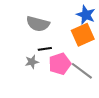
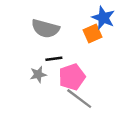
orange square: (83, 35) -> (92, 33), moved, size x0.7
gray line: (82, 71) -> (79, 99), moved

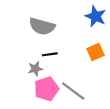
orange square: (92, 33) -> (95, 52), moved
pink pentagon: (72, 77) -> (46, 89), moved

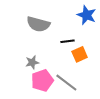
orange square: (95, 52) -> (80, 54), moved
black line: (50, 54) -> (67, 41), moved

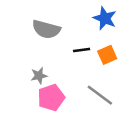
orange square: (80, 54) -> (107, 55), moved
gray line: (66, 83) -> (100, 95), moved

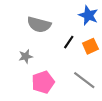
black line: (82, 50) -> (69, 42), turned -48
gray star: (39, 76) -> (26, 56), moved

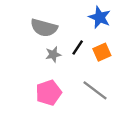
gray star: (26, 56) -> (53, 54), moved

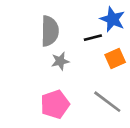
gray semicircle: (44, 28) -> (50, 31), turned -104
black line: (78, 47) -> (93, 38), moved, turned 42

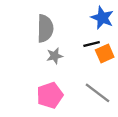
black line: (93, 38) -> (92, 44), moved

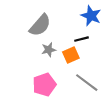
gray semicircle: (45, 28) -> (40, 25), turned 40
orange square: (105, 53) -> (71, 55), moved

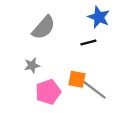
gray star: (49, 50) -> (32, 65), moved
orange square: (71, 55) -> (77, 79), moved, turned 35

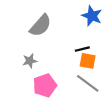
black line: (88, 42) -> (82, 49), moved
orange square: (77, 79) -> (88, 61), moved

